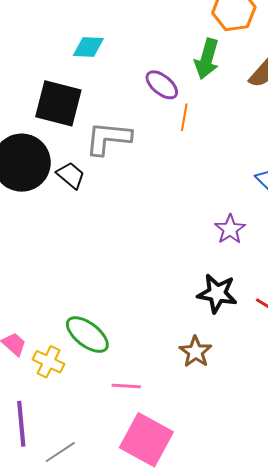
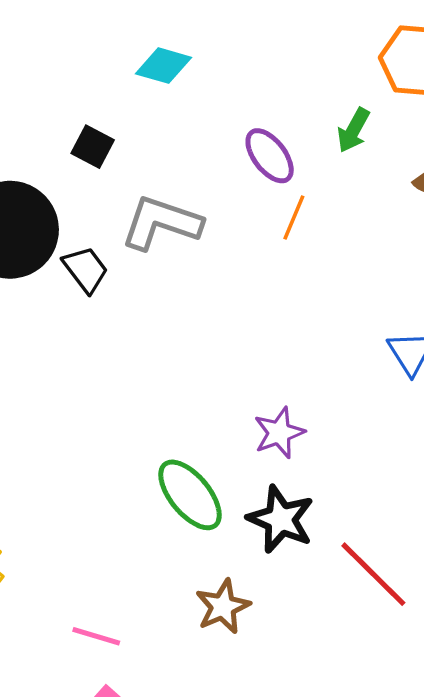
green arrow: (207, 59) -> (353, 130), size x0.7
black square: (58, 103) -> (93, 147), size x0.5
purple star: (230, 229) -> (279, 433), moved
green ellipse: (87, 335) -> (190, 495), moved

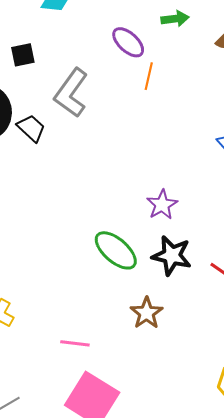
green arrow: (353, 130) -> (175, 19), turned -116
black square: (93, 147) -> (23, 55), turned -30
gray L-shape: (161, 223) -> (71, 93), turned -63

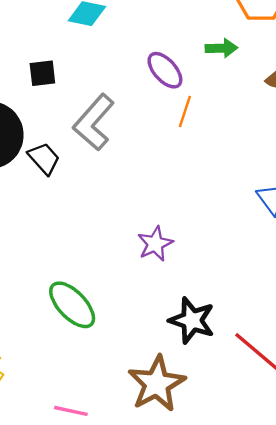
purple star: (162, 205) -> (155, 244), moved
green ellipse: (116, 250) -> (72, 305), moved
brown star: (147, 313) -> (157, 384), size x1.5

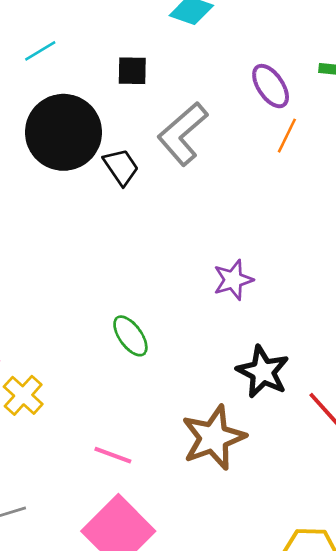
green ellipse: (72, 305) -> (130, 336), size x0.7

